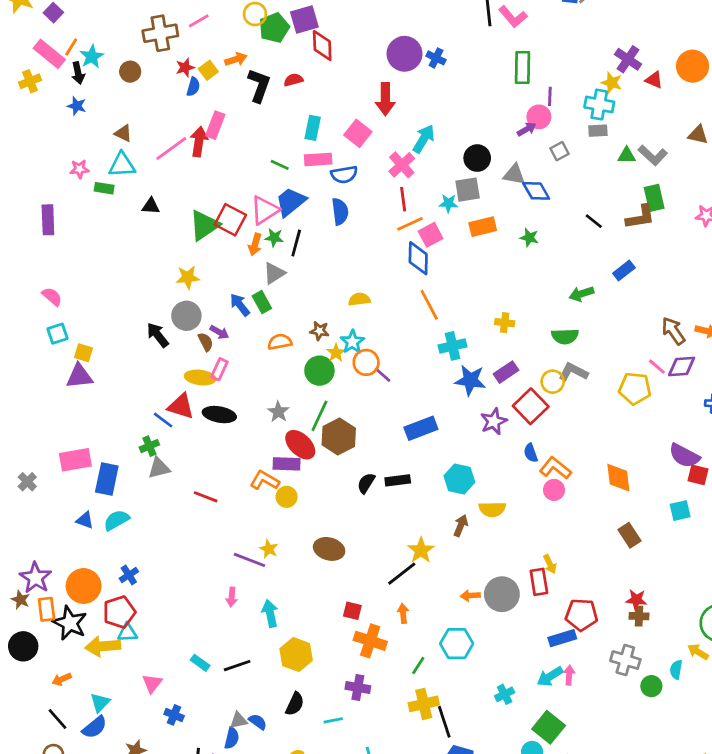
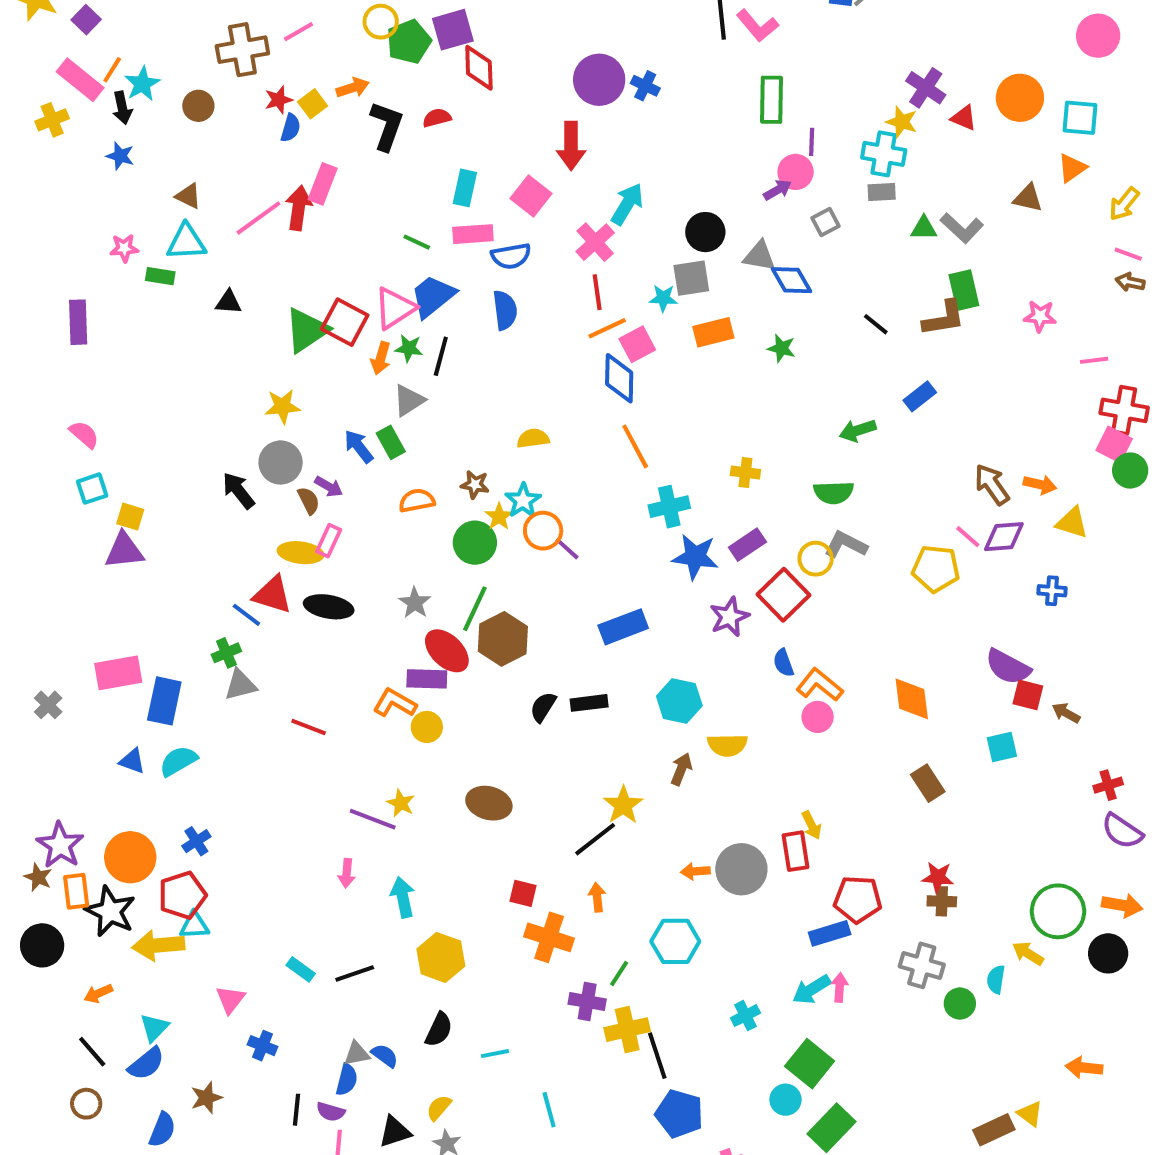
purple cross: (358, 687) -> (587, 1002), moved

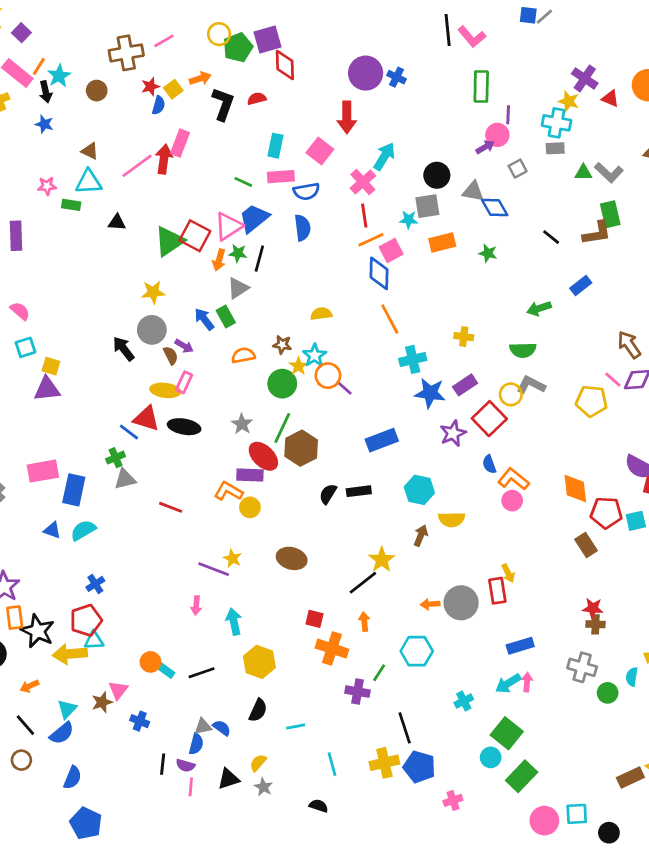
orange circle: (130, 857) -> (150, 662), moved, size x0.6
red pentagon: (858, 899) -> (606, 513), moved
yellow cross: (627, 1030) -> (384, 763), moved
brown star: (206, 1098) -> (102, 702), moved

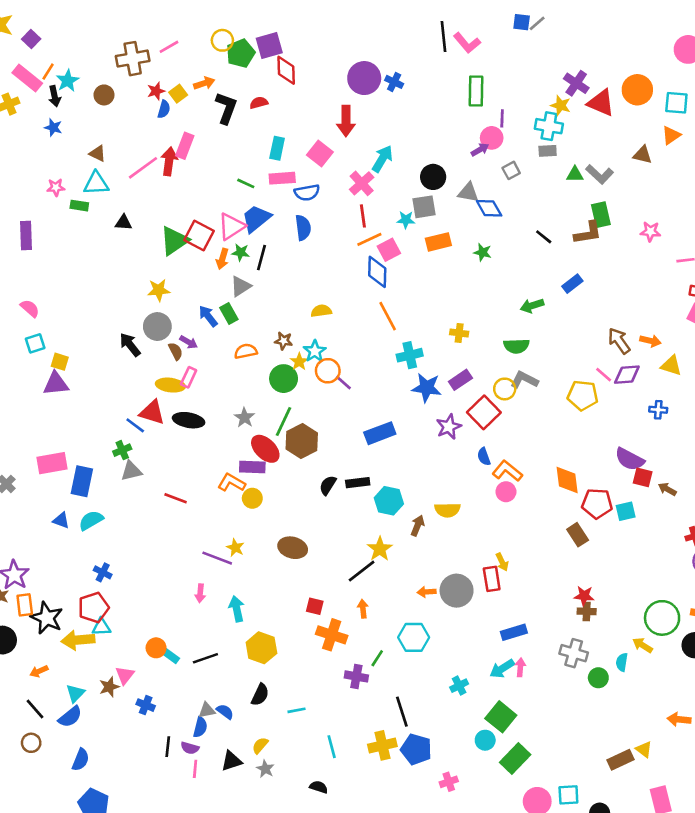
red triangle: (610, 99) -> (601, 103), size x1.6
cyan hexagon: (419, 490) -> (389, 501), moved
blue cross: (95, 584) -> (103, 572), turned -30

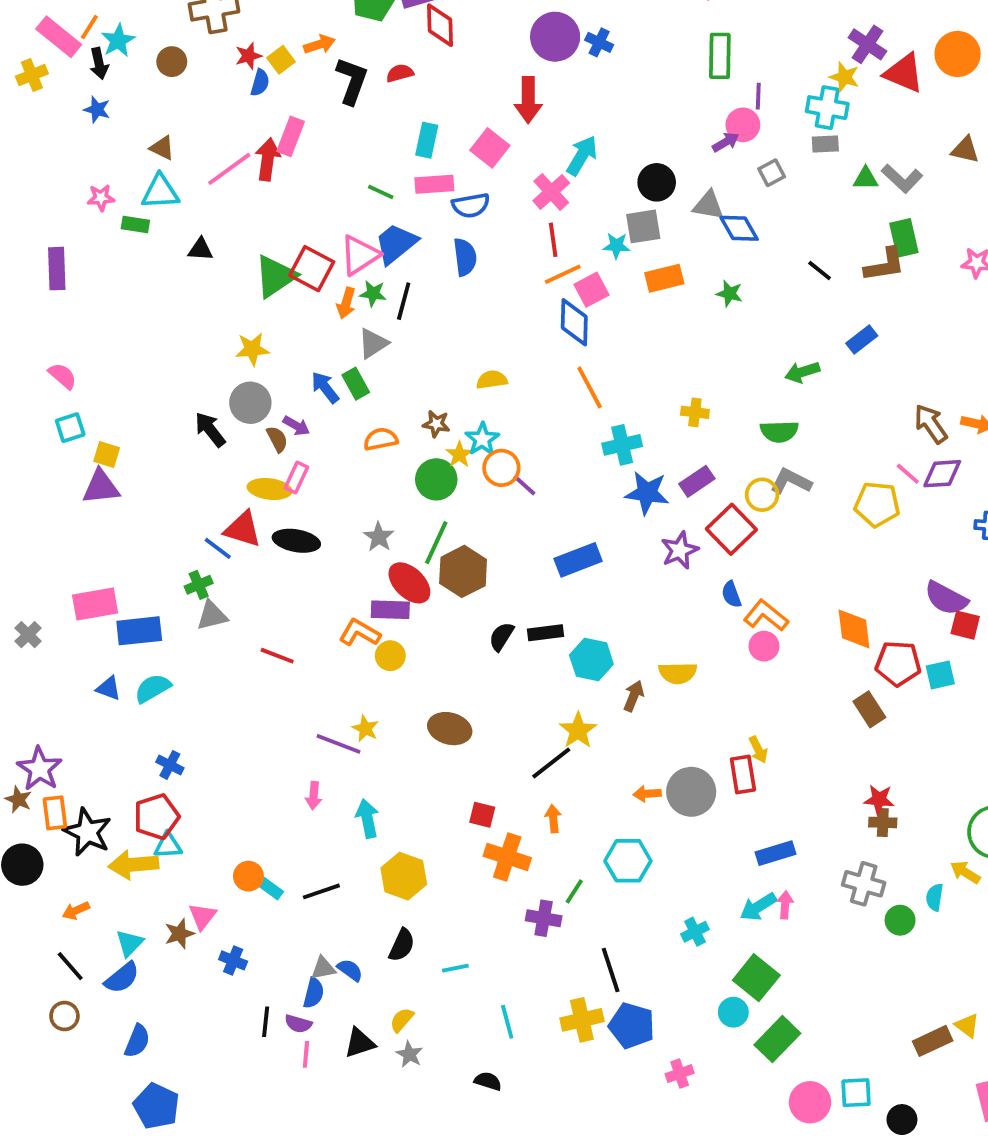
blue rectangle: (82, 481) -> (139, 631), turned 72

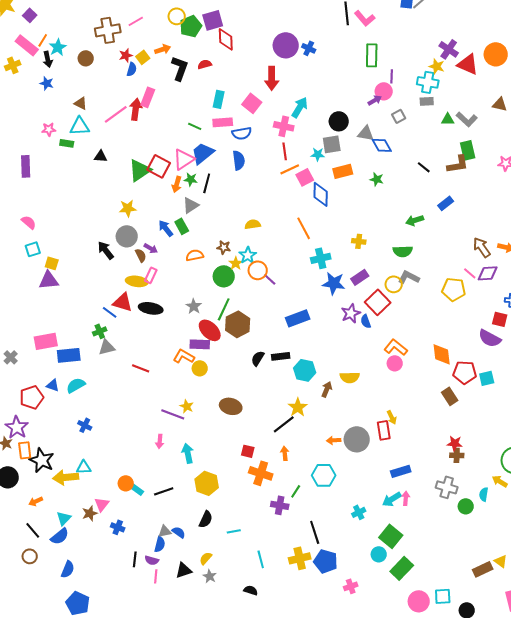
pink cross: (551, 192) -> (284, 126), turned -36
blue diamond: (574, 322) -> (321, 194), moved
blue semicircle: (731, 594) -> (366, 321), moved
red square: (965, 625) -> (500, 319), moved
red pentagon: (156, 817) -> (32, 397), moved

